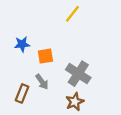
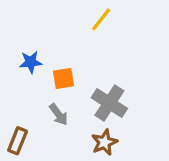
brown rectangle: (22, 93) -> (18, 141), moved

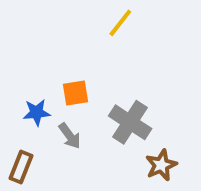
blue star: (31, 62) -> (37, 113), moved
brown star: (104, 142) -> (161, 165), moved

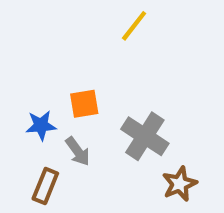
brown rectangle: (21, 167) -> (45, 186), moved

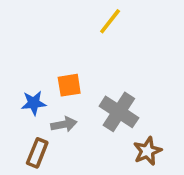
gray arrow: (78, 151) -> (64, 124), turned -65

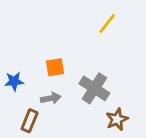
yellow line: (110, 21) -> (107, 24), moved
blue star: (34, 103) -> (14, 81), moved

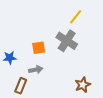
gray cross: (94, 88) -> (67, 41), moved

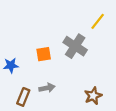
yellow line: (76, 17) -> (98, 21), moved
gray arrow: (36, 70) -> (47, 88), moved

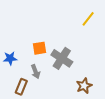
gray cross: (75, 46) -> (62, 58), moved
gray arrow: (47, 88) -> (35, 72), moved, turned 80

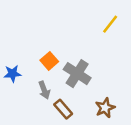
orange square: (40, 48) -> (49, 61), turned -32
brown rectangle: (21, 87) -> (63, 109), moved, turned -63

